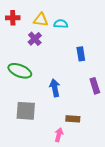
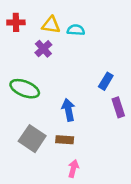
blue rectangle: (81, 54) -> (106, 81), moved, turned 40
gray square: (26, 111) -> (32, 139), turned 30
brown rectangle: (73, 119) -> (65, 140), moved

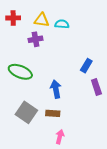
purple cross: (43, 49) -> (36, 39), turned 32

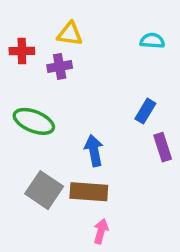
red cross: (13, 18) -> (22, 51), moved
cyan semicircle: (62, 24) -> (152, 41), moved
brown rectangle: (53, 113) -> (89, 192), size x1.5

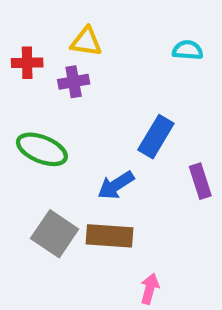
blue rectangle: (145, 111) -> (156, 137), moved, size x1.4
blue arrow: (94, 151) -> (116, 185), turned -112
pink arrow: (101, 231) -> (150, 289), moved

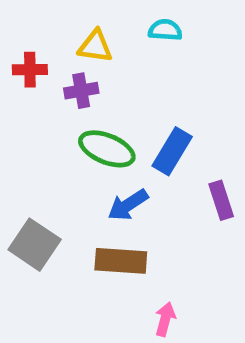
cyan semicircle: (188, 50) -> (165, 30), moved
green ellipse: (42, 149) -> (107, 149), moved
gray square: (55, 234) -> (35, 245), moved

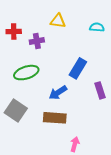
cyan semicircle: (165, 30) -> (97, 27), moved
yellow triangle: (95, 46) -> (58, 21), moved
green ellipse: (107, 149) -> (26, 73), moved, turned -40

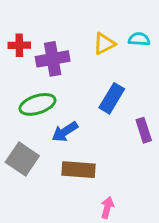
yellow triangle: (58, 21) -> (104, 44), moved, turned -35
purple cross: (37, 41) -> (53, 59), size x1.5
blue arrow: (58, 93) -> (65, 132), moved

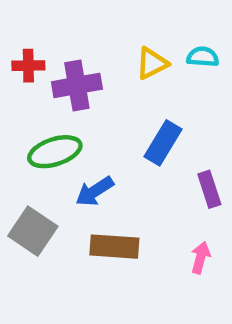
pink arrow: (107, 208) -> (201, 258), moved

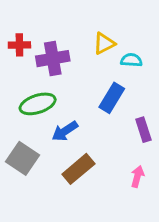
cyan semicircle: (203, 57) -> (131, 60), moved
brown rectangle: (114, 247) -> (78, 169), turned -44

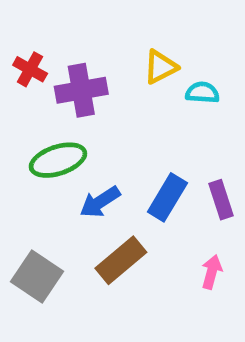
red cross: (19, 45) -> (30, 69), turned 30
blue rectangle: (112, 98) -> (167, 197), moved
gray square: (22, 158) -> (37, 277), moved

